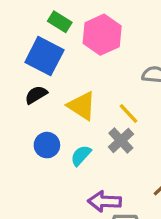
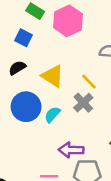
blue square: (44, 56) -> (23, 38), size x0.6
blue circle: (47, 145) -> (26, 107), size x1.5

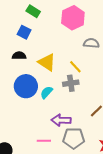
pink hexagon: (68, 21) -> (73, 18), moved
black semicircle: (17, 68) -> (19, 56), turned 32
gray cross: (83, 103) -> (71, 83), turned 35

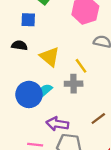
blue square: (24, 32) -> (28, 20), turned -32
blue circle: (26, 86) -> (29, 94), moved

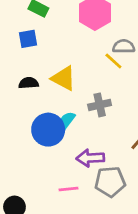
black semicircle: (19, 45) -> (29, 83), moved
yellow line: (81, 66) -> (113, 61), moved

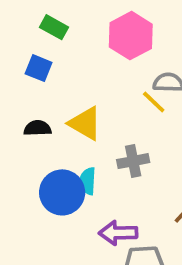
blue square: (28, 39) -> (39, 68), turned 30
cyan semicircle: (67, 121) -> (88, 181), turned -36

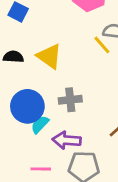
gray cross: (133, 161) -> (70, 100), moved
cyan semicircle: (88, 181) -> (40, 124), moved, turned 36

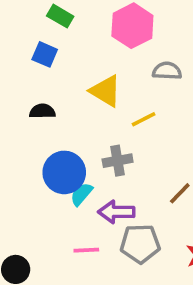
yellow line: (102, 45) -> (144, 119), moved, turned -72
yellow triangle: (49, 56) -> (106, 91), moved

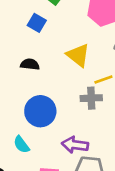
gray cross: (118, 161) -> (91, 98), moved
cyan semicircle: (81, 194) -> (21, 145), moved, turned -84

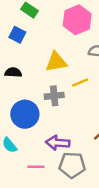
yellow triangle: (78, 55) -> (56, 62), turned -45
gray cross: (91, 98) -> (54, 96), moved

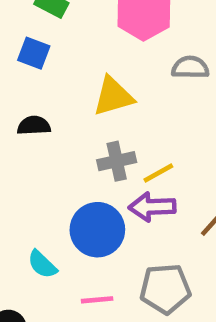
yellow line: (80, 82) -> (158, 173), moved
blue circle: (25, 114) -> (97, 230), moved
purple arrow: (58, 143) -> (152, 207), moved

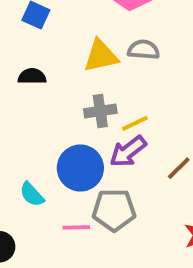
gray semicircle: (190, 67) -> (143, 50), moved
purple arrow: (152, 207) -> (128, 152), turned -39
gray pentagon: (165, 289) -> (114, 210), moved

